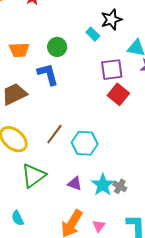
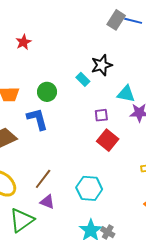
purple square: (112, 70) -> (101, 115), size x0.6
cyan hexagon: (85, 143) -> (89, 188), moved
purple triangle: (75, 184) -> (47, 202), moved

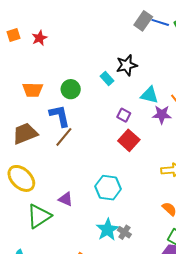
red star: (23, 42) -> (39, 38), moved
purple square: (101, 115) -> (124, 115), turned 32
brown line: (43, 179) -> (64, 137), moved

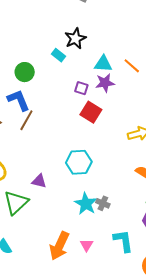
purple star: (162, 115) -> (105, 83), moved

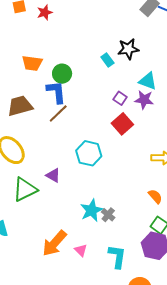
green circle: (25, 72) -> (62, 74), moved
cyan hexagon: (79, 162) -> (89, 153), moved
pink triangle: (87, 245) -> (81, 250), turned -32

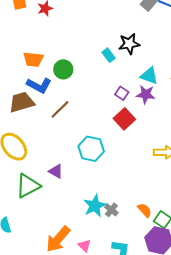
blue L-shape: (56, 92) -> (39, 85), moved, turned 125
orange semicircle: (155, 196) -> (145, 210), moved

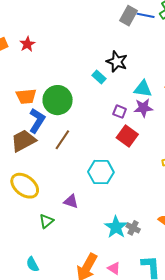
black star: (129, 44) -> (117, 62), turned -30
green circle: (63, 69) -> (58, 100), size x1.5
blue L-shape: (39, 85) -> (37, 121), turned -75
green triangle: (28, 186) -> (46, 221), size x0.6

